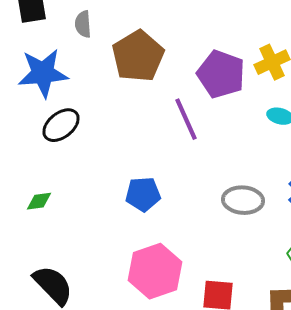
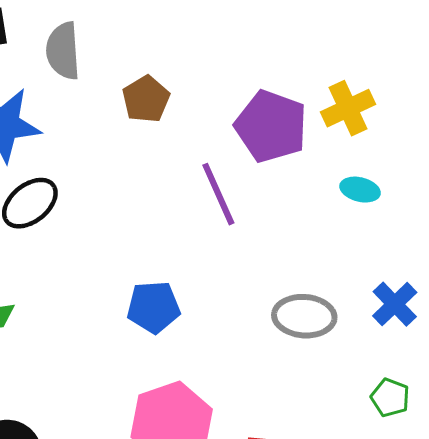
gray semicircle: (83, 24) -> (63, 51), size x1.4
brown pentagon: (138, 56) -> (146, 99), size x0.6

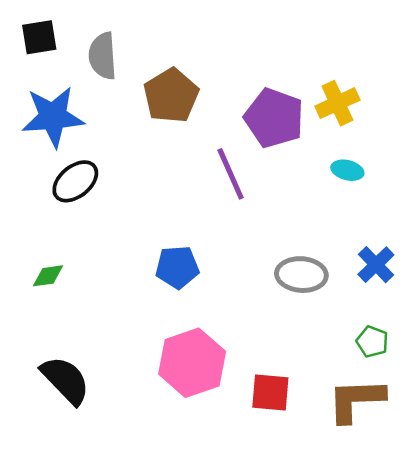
brown pentagon: (146, 99) -> (171, 96), size x1.4

